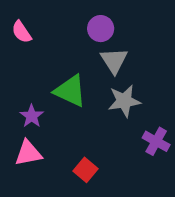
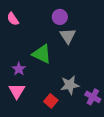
gray star: (124, 101) -> (70, 85), moved
purple cross: (156, 141) -> (93, 97), moved
pink triangle: (28, 153) -> (17, 91), turned -48

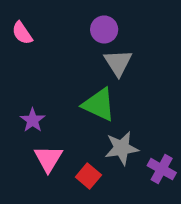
green triangle: (42, 54) -> (99, 104), moved
pink triangle: (17, 91) -> (48, 159), moved

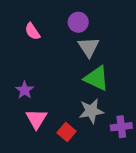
pink semicircle: (22, 33) -> (32, 31), moved
green triangle: (99, 104) -> (96, 78), moved
purple cross: (162, 169) -> (121, 127), turned -36

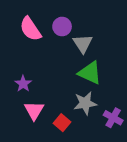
purple circle: (78, 22) -> (62, 27), moved
pink semicircle: (32, 31) -> (30, 29), size x1.5
purple cross: (121, 127) -> (113, 118), turned 36

